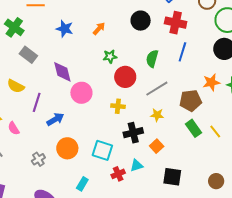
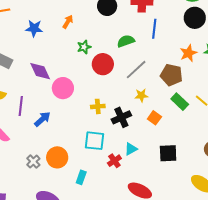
green semicircle: (152, 59) -> (126, 41), turned 66
brown pentagon: (190, 101) -> (171, 75), turned 30
yellow cross: (118, 106) -> (98, 106), moved
orange square: (157, 146) -> (154, 118), moved
orange circle: (67, 148) -> (57, 157), moved

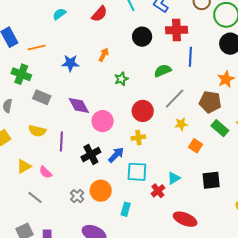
red circle: (103, 64) -> (143, 111), moved
black cross: (121, 117) -> (91, 154), moved
blue arrow: (42, 119) -> (116, 155), moved

